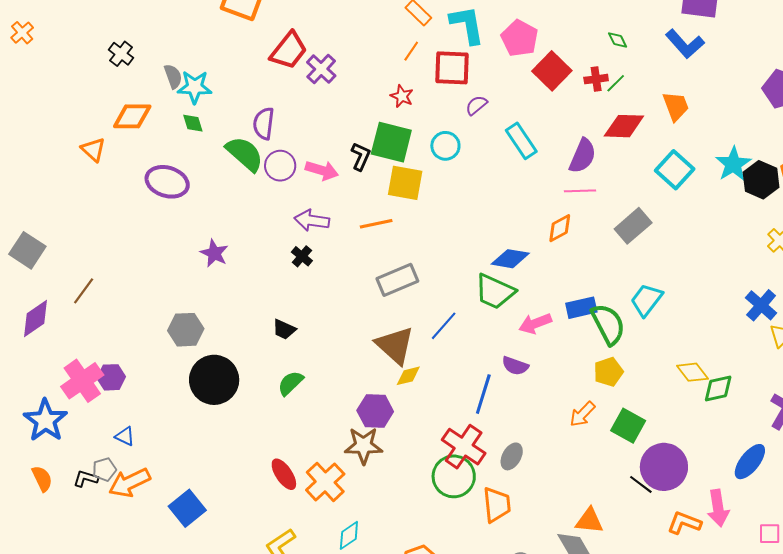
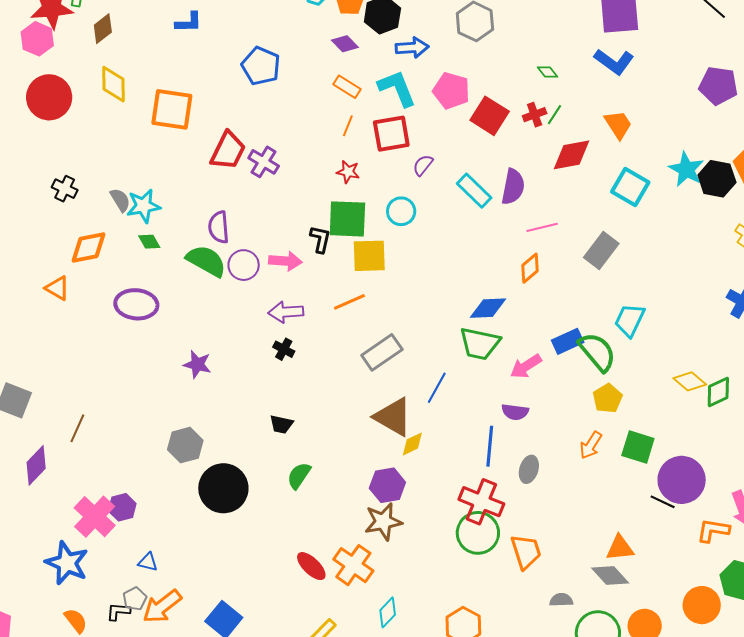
purple semicircle: (583, 156) -> (513, 187), moved
gray ellipse: (512, 456) -> (529, 469), moved

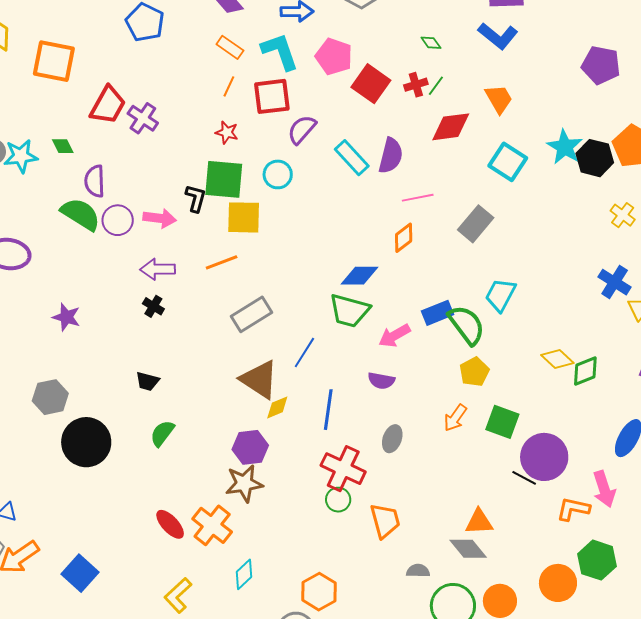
purple semicircle: (423, 165) -> (302, 130), size x1.4
green diamond: (149, 242) -> (63, 146), moved
blue line: (490, 446) -> (328, 410), moved
green circle: (478, 533) -> (338, 500), size x0.6

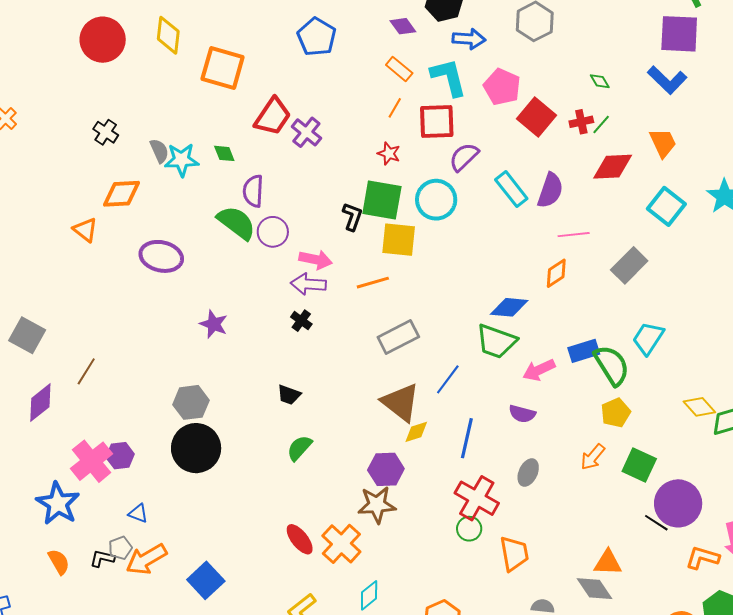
cyan circle: (278, 174) -> (436, 200), size x1.4
pink arrow: (160, 218) -> (316, 260), moved
black circle: (86, 442) -> (196, 448), moved

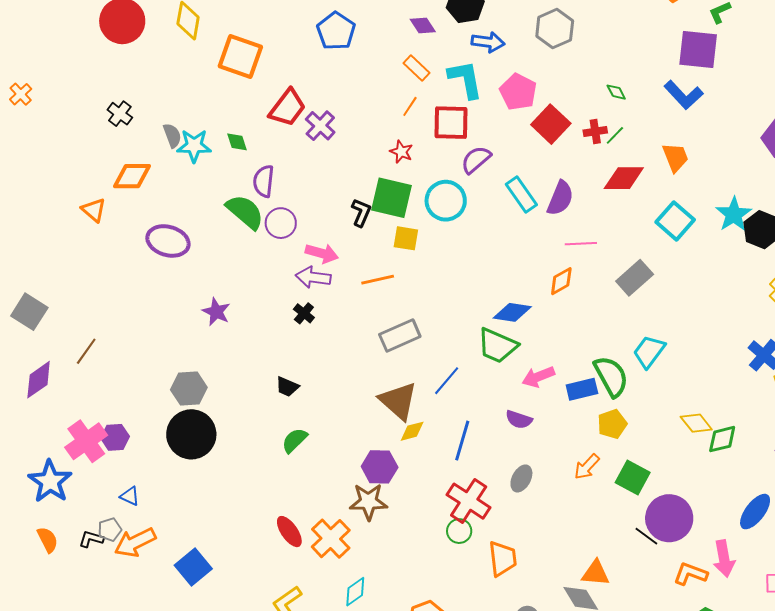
yellow square: (399, 240) -> (406, 238), size x0.7
blue rectangle: (584, 351) -> (582, 389), moved

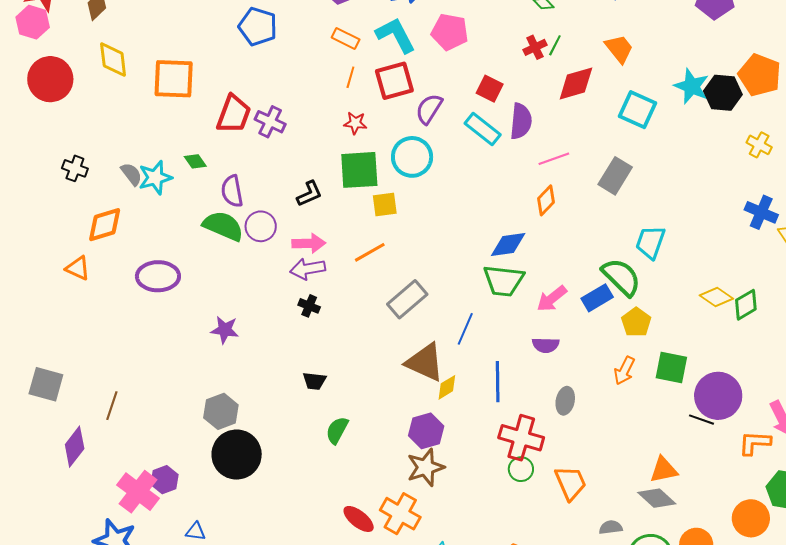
red square: (551, 124) -> (490, 89), moved, size x0.7
black L-shape: (361, 213) -> (309, 194), moved, turned 60

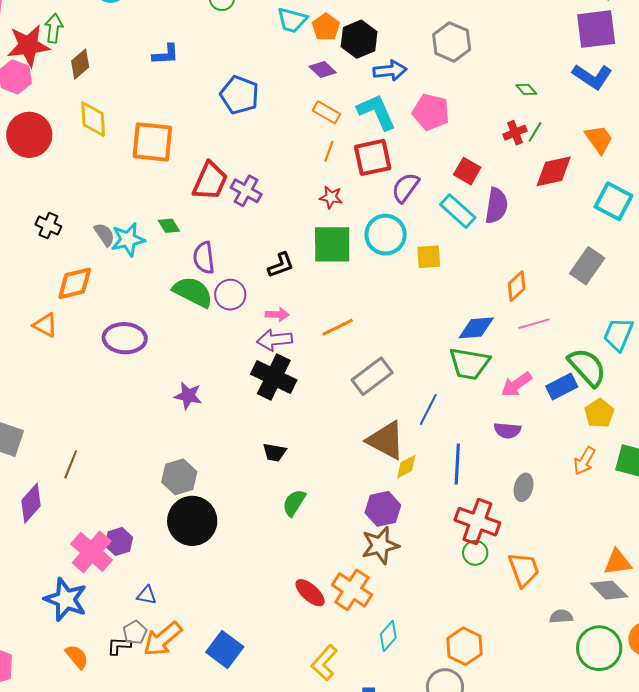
pink line: (554, 159) -> (534, 324), moved
yellow square: (385, 205) -> (429, 257), moved
pink arrow: (309, 243) -> (277, 315), size x0.7
black cross: (309, 306) -> (274, 377), size x2.0

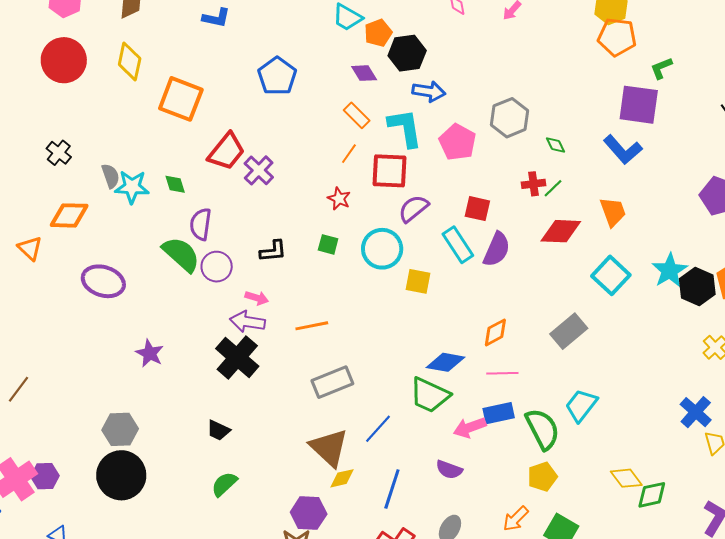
gray hexagon: (452, 42) -> (510, 118), moved
red square: (467, 171) -> (477, 209), turned -32
green square: (332, 244) -> (328, 244), size x0.5
blue rectangle: (562, 386) -> (499, 413), moved

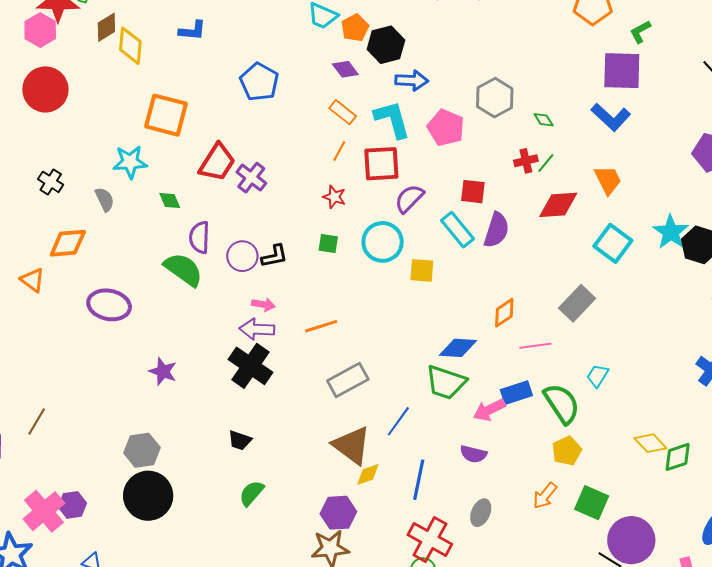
yellow diamond: (130, 62) -> (130, 46), moved
cyan star: (132, 187) -> (130, 162), moved
purple circle: (217, 267) -> (242, 256), moved
pink line: (502, 373) -> (535, 346), moved
cyan trapezoid: (581, 405) -> (598, 376), size x0.7

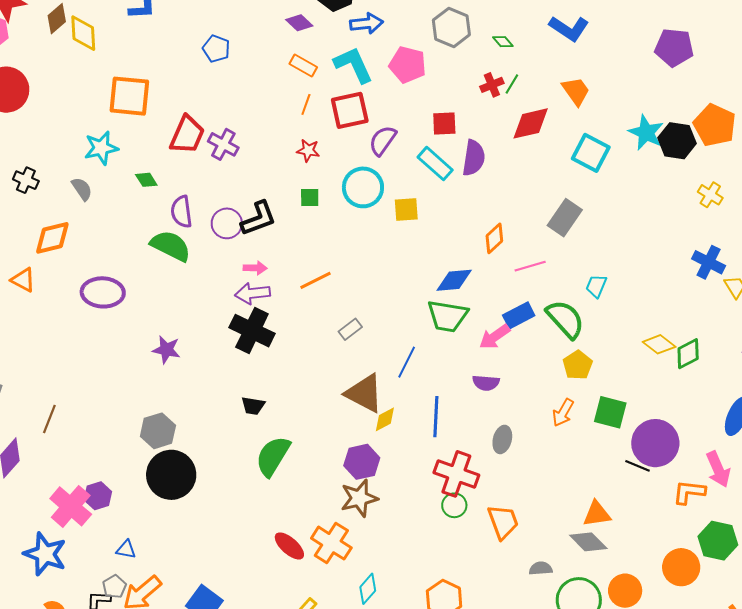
blue pentagon: (259, 82) -> (216, 49), size x0.7
black L-shape: (274, 256) -> (258, 218), size x1.4
gray rectangle: (348, 380) -> (350, 329), size x0.6
green semicircle: (251, 493) -> (273, 456), size x1.5

